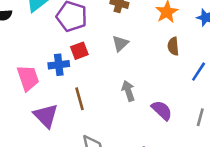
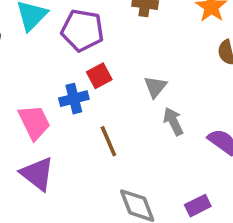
gray triangle: (120, 43) -> (155, 87), moved
purple triangle: (46, 116) -> (37, 174), moved

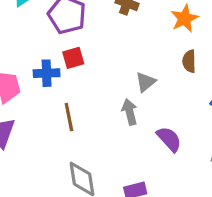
gray triangle: (155, 87) -> (146, 82), moved

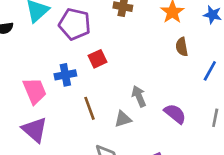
red square: (73, 58) -> (97, 59), moved
gray triangle: (146, 82) -> (123, 119), moved, turned 30

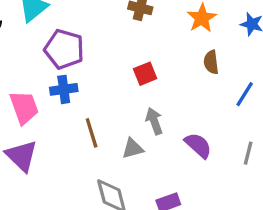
purple pentagon: (75, 24) -> (64, 49), moved
red square: (97, 59) -> (145, 74), moved

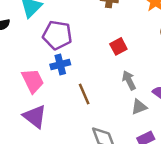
gray triangle: (133, 148) -> (139, 107), moved

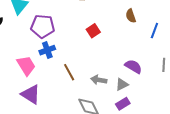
gray arrow: (129, 80) -> (99, 80), moved, turned -49
gray triangle: (139, 107) -> (122, 84), moved

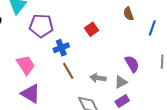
blue cross: (47, 50) -> (61, 48), moved
purple semicircle: (133, 66) -> (132, 64), turned 30

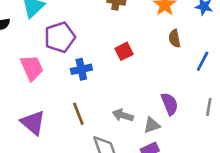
purple pentagon: (41, 26) -> (60, 37), turned -30
pink trapezoid: (26, 65) -> (32, 68), moved
brown line: (68, 71) -> (78, 114), moved

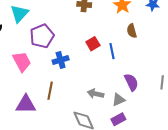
blue line: (203, 61) -> (112, 51), moved, turned -35
brown line: (78, 114) -> (50, 91), moved, turned 36
purple triangle: (33, 123) -> (26, 104), turned -35

